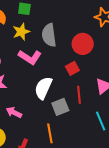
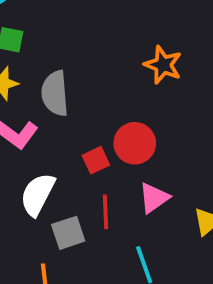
red circle: (83, 44) -> (135, 143), moved

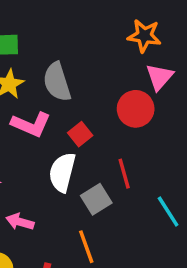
red square: (96, 160) -> (80, 134), moved
pink triangle: (154, 198) -> (159, 77), moved

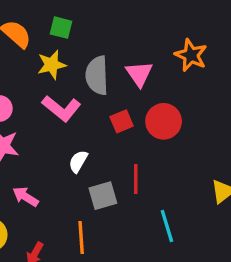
pink triangle: (159, 77) -> (139, 74), moved, turned -32
red square: (80, 134) -> (122, 121), moved
white semicircle: (62, 172) -> (78, 161), size x0.6

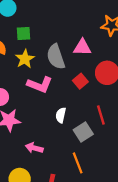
pink triangle: (139, 74) -> (82, 47), turned -36

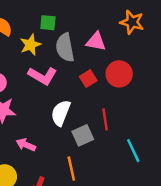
green square: (23, 33) -> (48, 23), moved
white semicircle: (61, 115) -> (61, 113), size x1.5

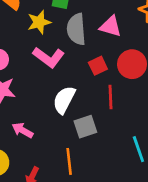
red line: (105, 119) -> (111, 97), moved

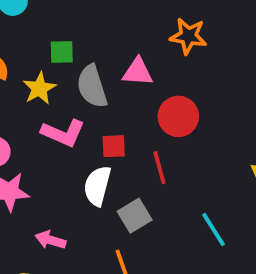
red square: (98, 66) -> (114, 146), moved, turned 36

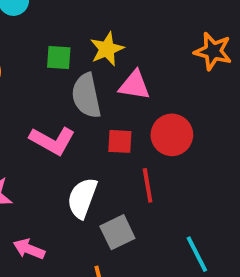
orange star: (188, 36) -> (213, 51), moved
yellow star: (39, 88) -> (107, 49), moved
red square: (114, 146) -> (120, 141), moved

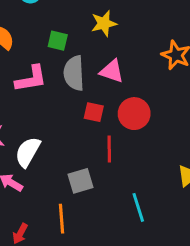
yellow star: (107, 49) -> (104, 23), moved
pink L-shape: (52, 141) -> (31, 79), moved, turned -48
white semicircle: (82, 198) -> (28, 152), moved

